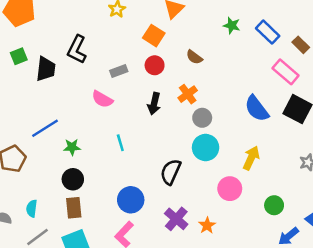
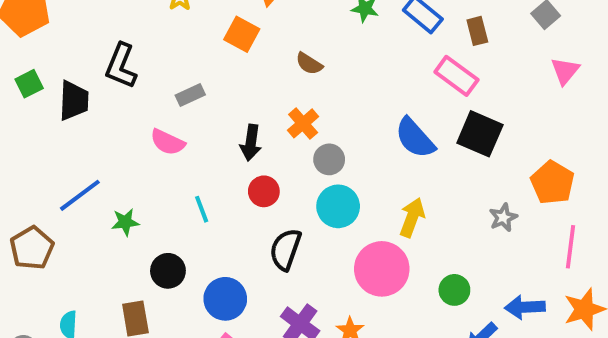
brown rectangle: (301, 45) -> (477, 31), turned 35
red circle: (155, 65) -> (264, 191), moved
black circle: (73, 179) -> (168, 271), moved
pink circle: (230, 189) -> (382, 269), size x1.4

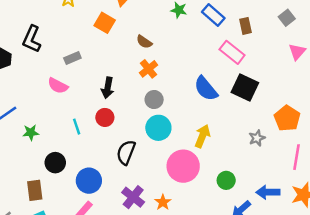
orange cross: (303, 123) -> (148, 69), moved
red circle: (264, 191) -> (105, 117), moved

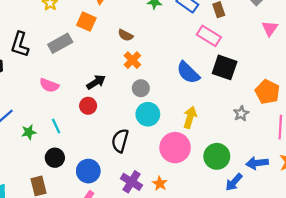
gray rectangle: (72, 58) -> (60, 43), moved, size x1.5
black arrow: (108, 88) -> (96, 82), turned -126
red circle: (105, 117) -> (88, 106), moved
cyan line: (77, 127) -> (56, 126), moved
green circle: (226, 180) -> (217, 156), size x1.5

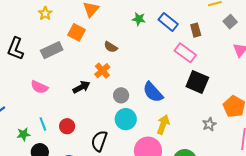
orange cross: (132, 60) -> (102, 71), moved
blue semicircle: (188, 73) -> (153, 92), moved
red circle: (88, 106) -> (67, 126), moved
green star: (29, 132) -> (24, 134), moved

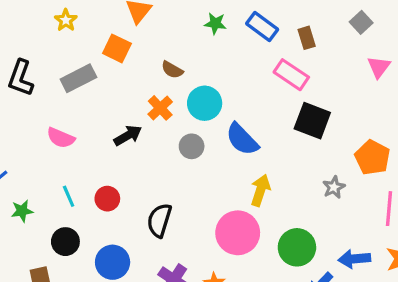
cyan circle: (126, 119) -> (205, 103), moved
green star: (24, 134) -> (22, 211), moved

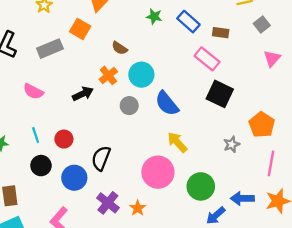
brown rectangle: (307, 38) -> (221, 33), turned -70
yellow arrow: (260, 190) -> (177, 142), turned -65
black circle: (65, 242) -> (41, 166), moved
blue circle: (113, 262) -> (74, 178), moved

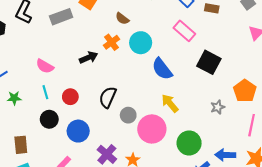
pink rectangle: (207, 59) -> (184, 31), moved
pink semicircle: (33, 91) -> (45, 66), moved
gray circle: (129, 106) -> (128, 115), moved
black semicircle: (101, 158) -> (108, 97), moved

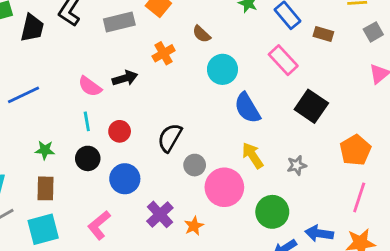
orange cross: (112, 42) -> (164, 53), moved
black arrow: (89, 58) -> (125, 78), moved
green star: (14, 98) -> (45, 150), moved
gray star: (218, 107) -> (297, 165), moved

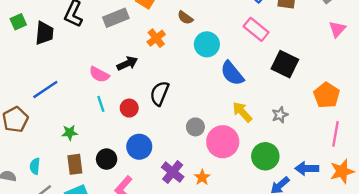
black semicircle: (170, 138) -> (160, 93), moved
black circle: (88, 158) -> (107, 159), moved

